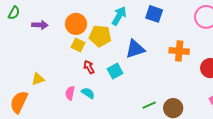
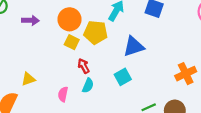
orange cross: (179, 51) -> (186, 74), moved, turned -30
cyan square: (115, 71) -> (123, 77), moved
cyan semicircle: (88, 93) -> (88, 86), moved, turned 80

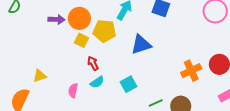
purple arrow: (30, 20) -> (56, 19), moved
cyan square: (123, 77) -> (128, 84), moved
cyan semicircle: (88, 86) -> (97, 82), turned 32

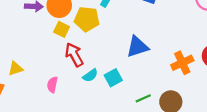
blue triangle: (141, 45) -> (137, 47), moved
red arrow: (93, 63) -> (74, 55), size x1.5
cyan semicircle: (97, 82) -> (90, 75), moved

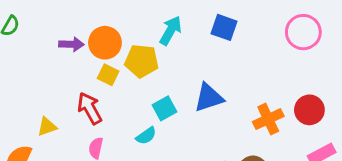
red arrow: (74, 55) -> (90, 108), moved
cyan square: (113, 78) -> (164, 108), moved

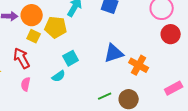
blue triangle: (209, 98) -> (114, 53), moved
red circle: (309, 110) -> (171, 34), moved
orange cross: (268, 119) -> (139, 65), turned -36

